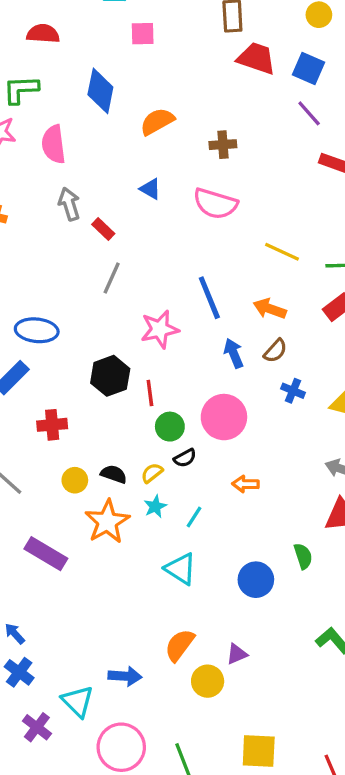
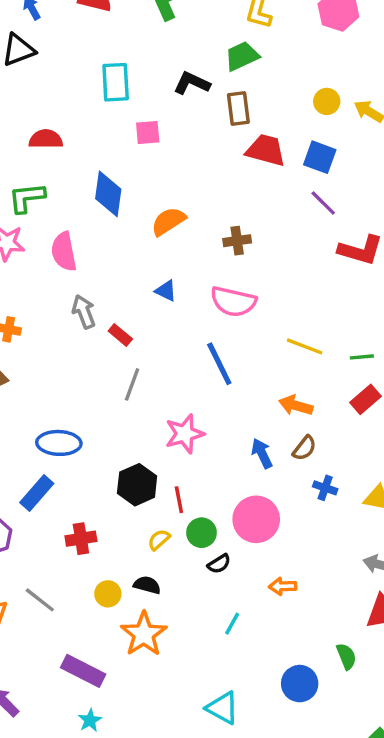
blue line: (209, 298) -> (219, 364), moved
yellow semicircle: (152, 473) -> (159, 540), moved
cyan star: (155, 507) -> (90, 720), moved
cyan triangle: (181, 569) -> (223, 708), moved

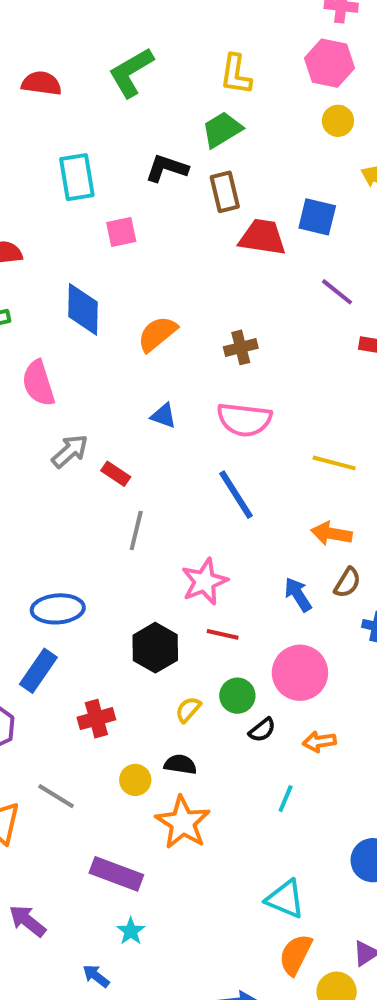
yellow circle: (327, 101) -> (338, 121), moved
blue square: (320, 157) -> (317, 217), moved
gray arrow: (84, 312) -> (70, 451), turned 76
red line: (179, 500) -> (223, 634), moved, turned -60
orange arrow: (283, 586) -> (319, 742), moved

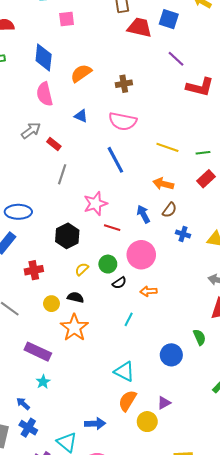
pink semicircle: (38, 383) -> (45, 94), moved
red line: (223, 634) -> (112, 228), moved

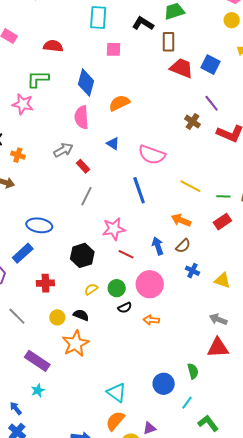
brown cross: (124, 84) -> (192, 122), moved, turned 35
cyan line: (129, 319) -> (187, 403), moved

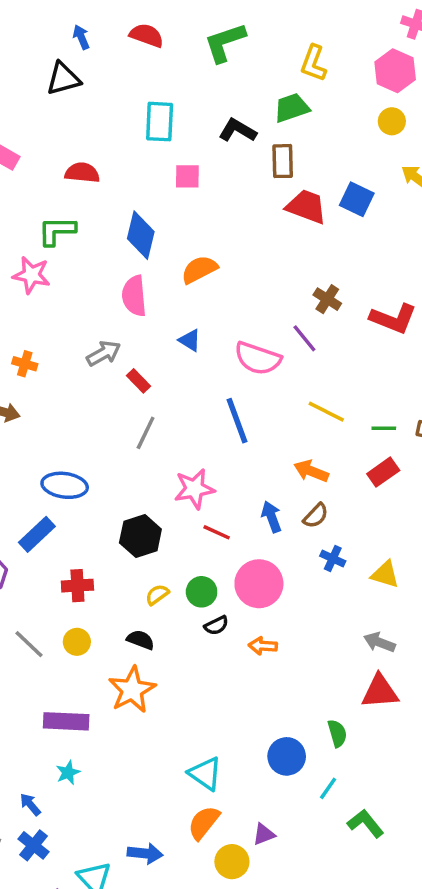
purple line: (212, 103) -> (304, 338), moved
yellow circle: (57, 317) -> (77, 642), moved
purple rectangle: (37, 361) -> (66, 721), turned -30

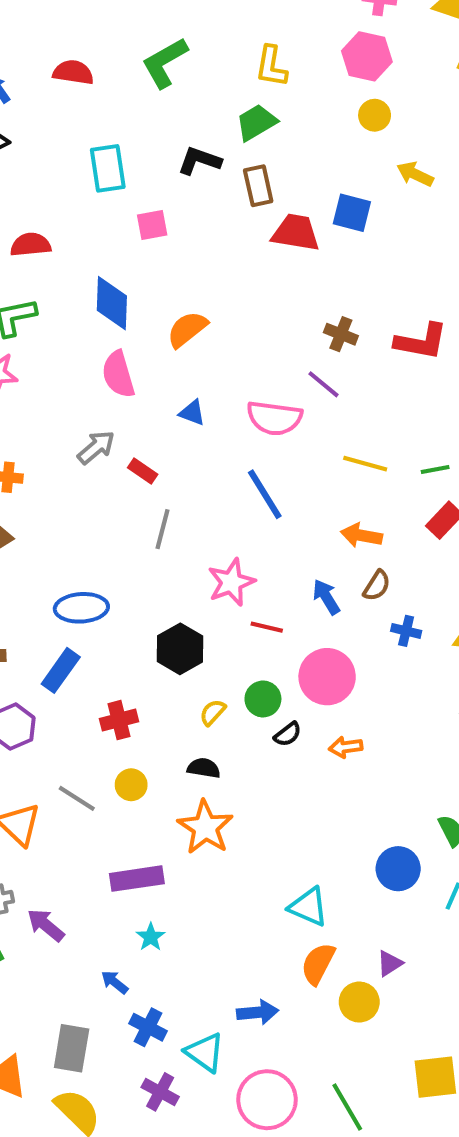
blue cross: (34, 845) -> (148, 1027), moved

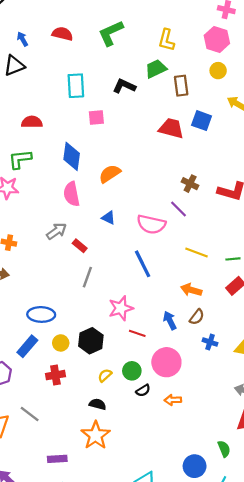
brown rectangle: (258, 186) -> (181, 86), moved
yellow circle: (131, 785) -> (61, 343), moved
purple rectangle: (137, 879) -> (57, 459), size x0.7

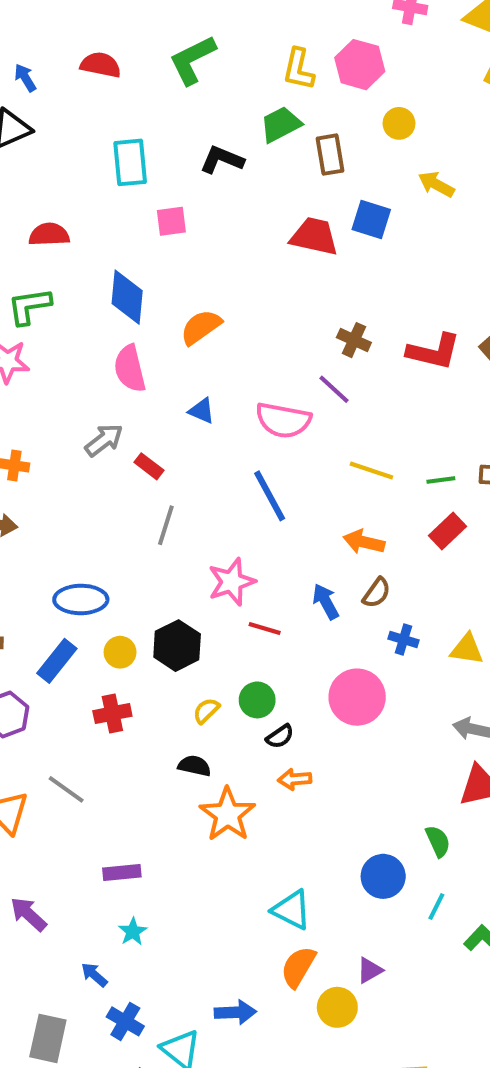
pink hexagon: (217, 39) -> (360, 65), moved
pink circle: (166, 362) -> (357, 697), moved
orange arrow: (173, 400) -> (295, 779), moved
orange star: (96, 435) -> (228, 814), moved

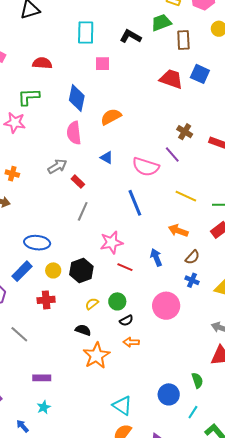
brown semicircle: (377, 593) -> (192, 257), moved

